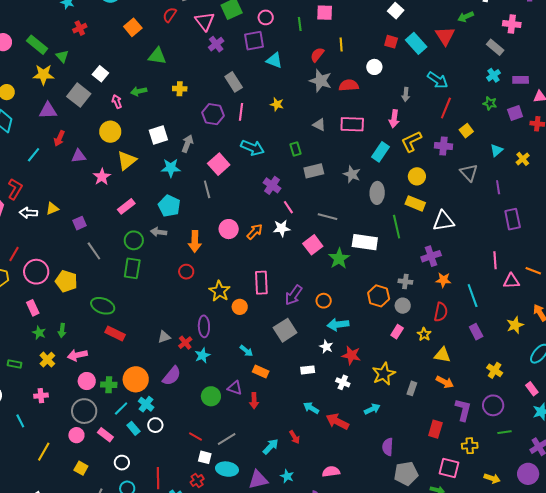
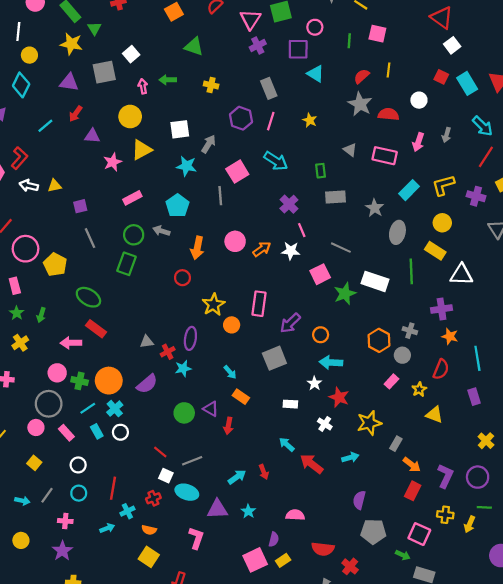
gray square: (79, 95) -> (104, 72), turned 30
pink arrow: (394, 119) -> (418, 142), moved
pink arrow: (77, 355) -> (71, 343), moved
orange arrow: (445, 382) -> (412, 465), moved
yellow arrow: (492, 478) -> (470, 524), moved, turned 84

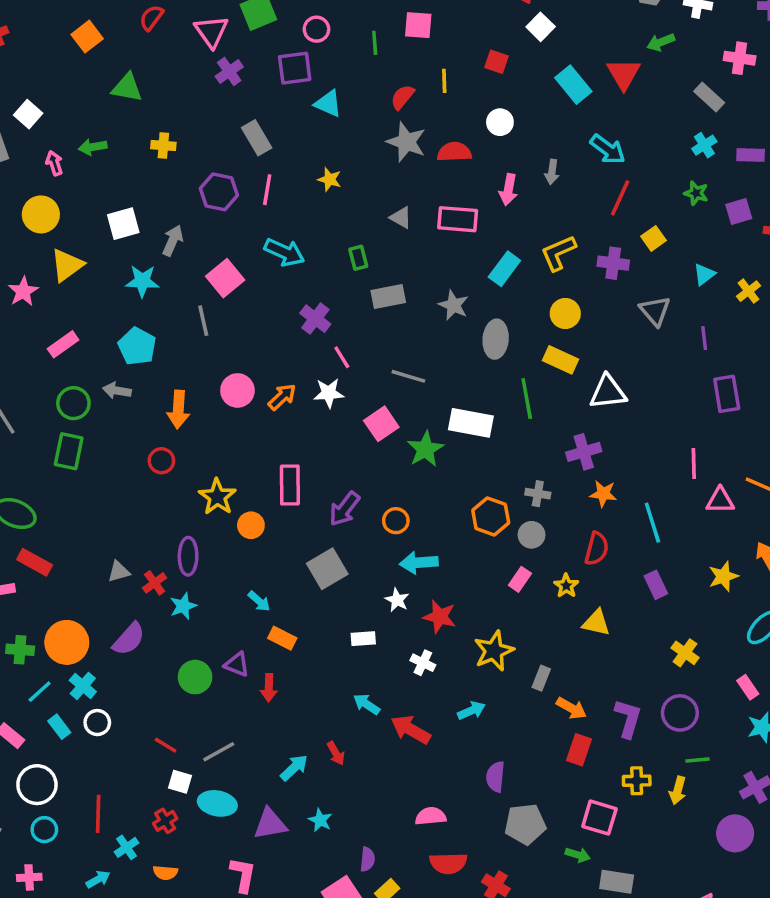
red square: (441, 77) -> (496, 62), moved
white circle: (78, 465) -> (37, 785), size x1.5
pink semicircle: (295, 515) -> (431, 816), moved

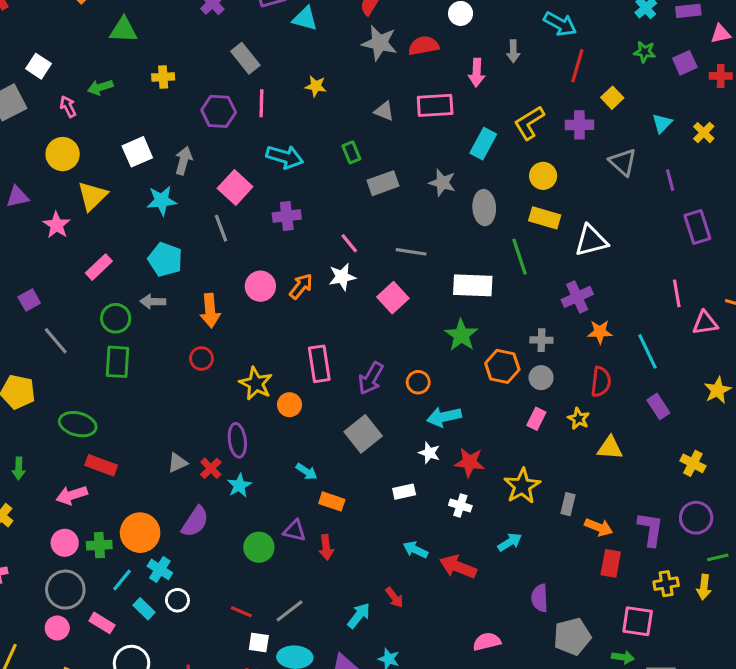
purple cross: (315, 319) -> (287, 216), moved, turned -36
green star: (425, 449) -> (461, 335), moved

